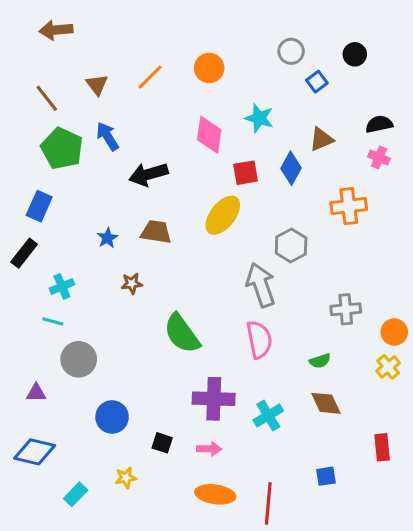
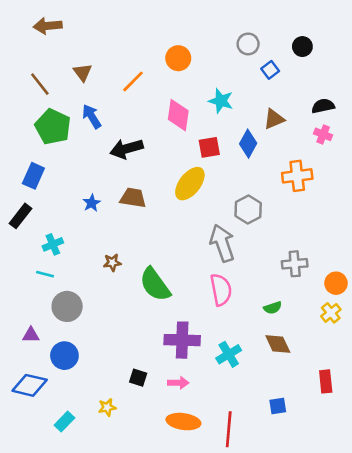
orange line: (150, 77) -> (133, 81), moved
brown star: (132, 283) -> (112, 262), moved
blue circle: (112, 417) -> (64, 356), moved

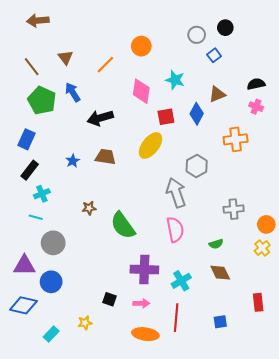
black circle: (302, 47) -> (225, 28), moved
black rectangle: (20, 216) -> (30, 170), moved
purple triangle: (31, 335) -> (24, 265), size x1.6
red line: (229, 429) -> (176, 318), moved

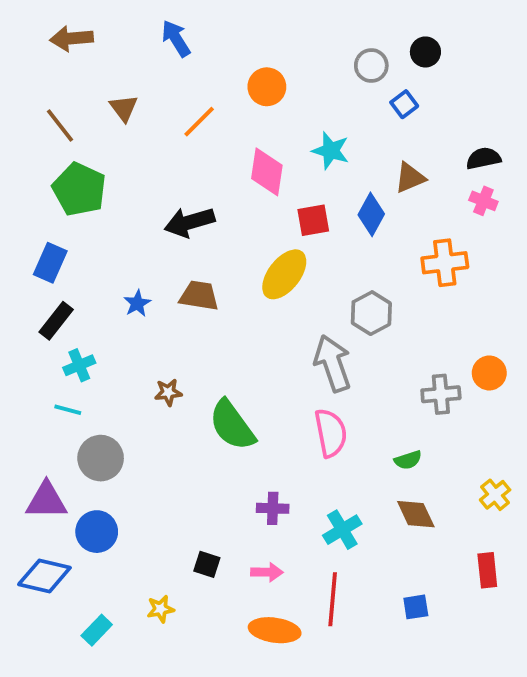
blue arrow: (73, 92) -> (176, 38), moved
orange circle: (266, 224) -> (489, 373), moved
yellow cross: (262, 248) -> (495, 495), moved
purple cross: (144, 270) -> (273, 508), size x0.6

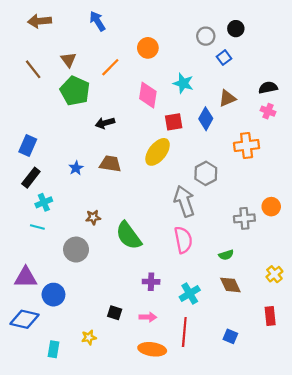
green pentagon: (79, 189) -> (75, 91), moved
black arrow: (190, 222) -> (105, 123), size x0.7
gray circle: (101, 458) -> (76, 250), moved
blue square: (416, 607) -> (230, 336), turned 32
cyan rectangle: (97, 630) -> (53, 349), turned -35

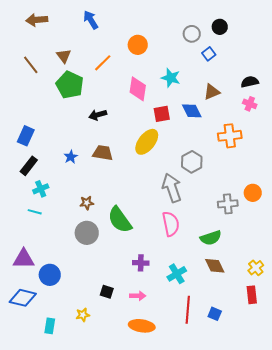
blue diamond: (206, 119) -> (192, 111), turned -55
gray circle: (76, 250) -> (87, 233), moved
green semicircle: (226, 255) -> (211, 238), size x1.5
yellow cross: (274, 274) -> (256, 268), moved
red line: (184, 332) -> (188, 310), moved

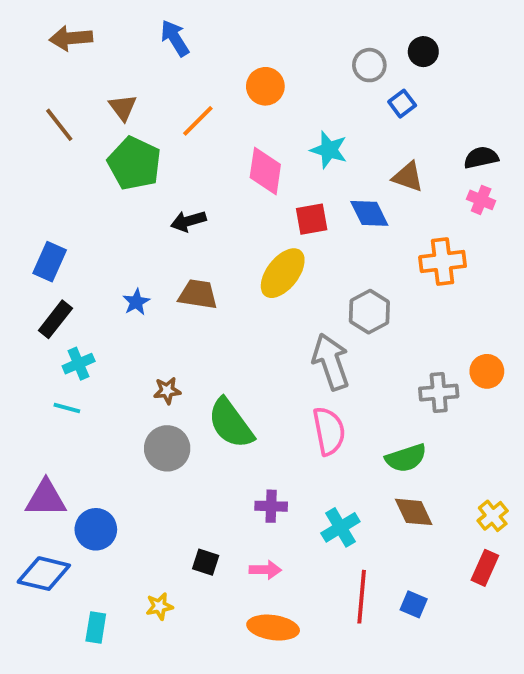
brown triangle: (212, 92) -> (408, 177), turned 42
red rectangle: (252, 295) -> (485, 568), turned 30

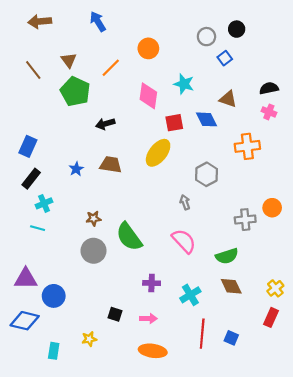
gray arrow: (331, 362) -> (185, 202), size x0.5
pink semicircle: (329, 431) -> (184, 241), turned -32

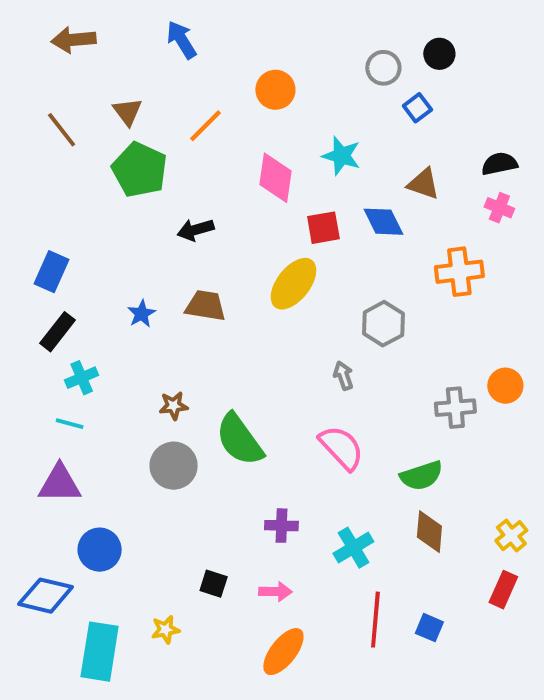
purple triangle: (26, 279) -> (60, 484), moved
brown diamond: (231, 286) -> (429, 532), turned 30
cyan rectangle: (54, 351) -> (100, 652), size x1.8
orange ellipse: (153, 351) -> (283, 652), turned -60

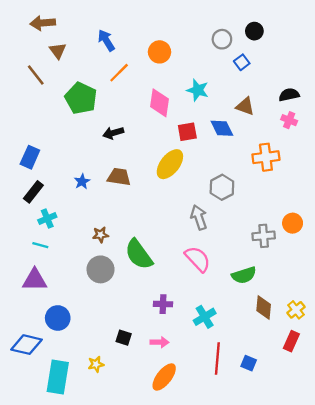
blue arrow: (182, 40) -> (106, 40), moved
brown triangle: (128, 112) -> (58, 51), moved
gray arrow: (343, 376) -> (199, 217), size x1.5
brown diamond: (429, 532) -> (264, 308), moved

